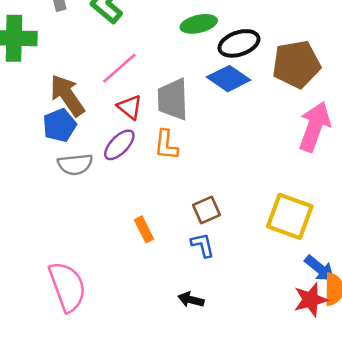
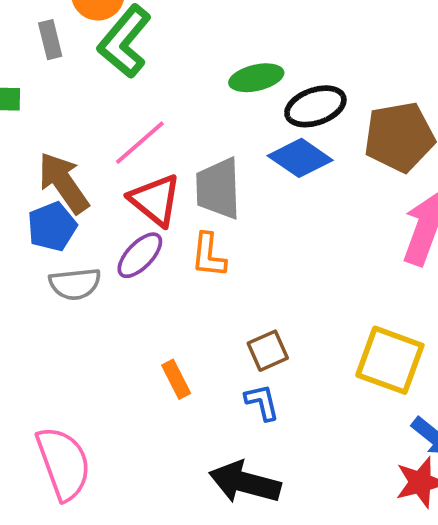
red triangle: (130, 107) -> (155, 200), size x1.4
black arrow: (191, 300) -> (245, 482), size x1.8

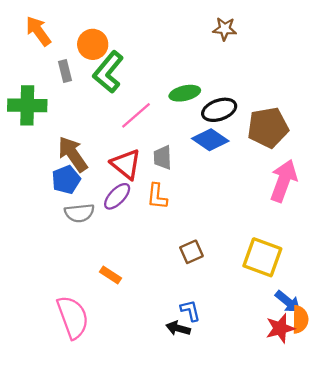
pink line: (140, 143) -> (136, 115), moved
gray trapezoid: (218, 188) -> (163, 157), size x0.7
orange rectangle: (176, 379) -> (110, 275), moved, turned -30
blue L-shape: (262, 402) -> (190, 311), moved
black arrow: (245, 482) -> (178, 328), size x0.6

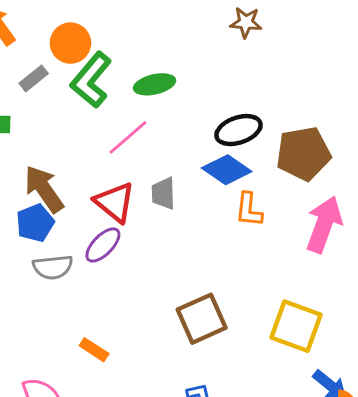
gray rectangle: (65, 71) -> (34, 78), turned 65
green ellipse: (185, 93) -> (154, 84), moved
orange L-shape: (157, 196) -> (249, 210), moved
brown square: (191, 252) -> (202, 319), size x1.6

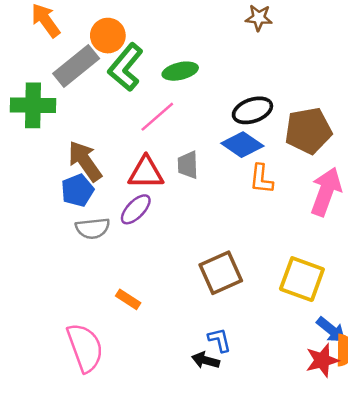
gray rectangle: (34, 78) -> (76, 66), size x1.8
red triangle: (115, 202) -> (146, 173), turned -39

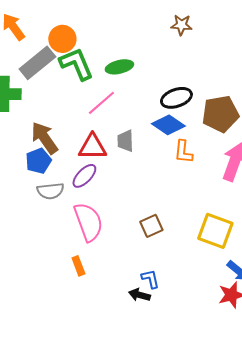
green L-shape: (126, 67) -> (76, 64), turned 117
brown square: (221, 273) -> (151, 226), size x0.7
orange rectangle: (128, 299) -> (78, 266), moved, turned 36
pink semicircle: (85, 348) -> (88, 222), moved

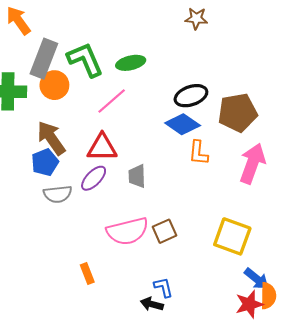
orange circle: (62, 39) -> (54, 85), moved
gray rectangle: (37, 63) -> (44, 59), turned -30
gray trapezoid: (125, 141) -> (137, 176), moved
pink semicircle: (88, 222) -> (127, 231), moved, turned 96

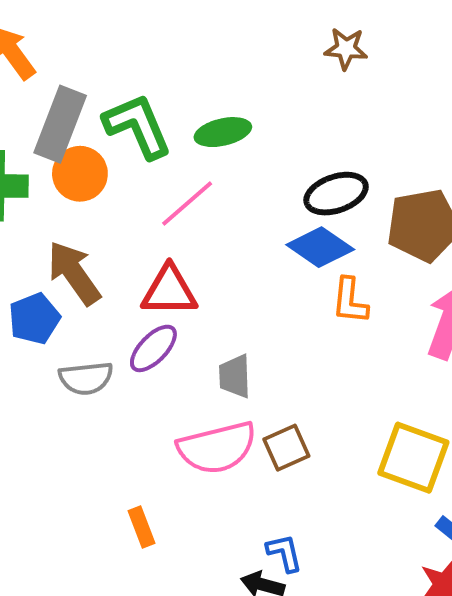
blue pentagon: (45, 162) -> (34, 319), moved
gray trapezoid: (137, 176) -> (235, 376), moved

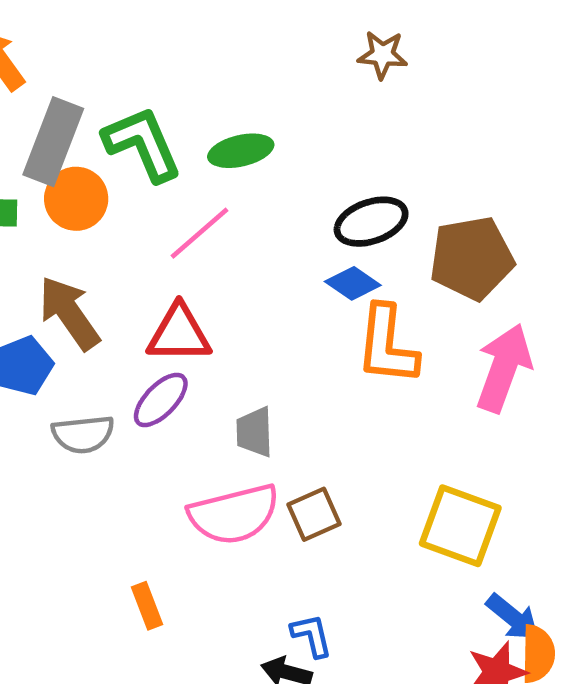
blue diamond: (320, 247) -> (353, 283), size x0.7
orange L-shape: (350, 301) -> (387, 345), size x1.5

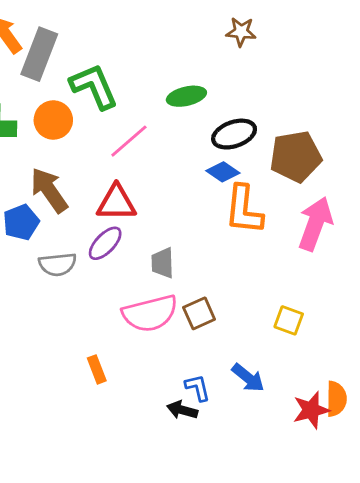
gray rectangle: (53, 142) -> (39, 54), moved
green ellipse: (241, 151) -> (186, 96), moved
yellow square: (460, 526) -> (289, 320), size x0.6
blue arrow: (513, 617) -> (248, 378), moved

